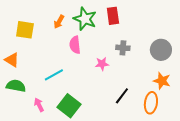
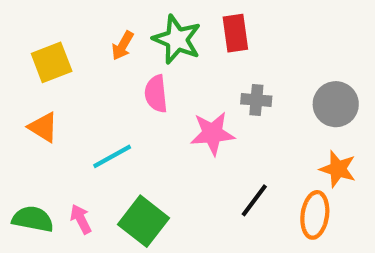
yellow square: (25, 30) -> (52, 62), turned -30
orange triangle: (12, 60) -> (43, 127), moved
pink star: (102, 64) -> (212, 133), size x1.5
green semicircle: (16, 86) -> (33, 219), moved

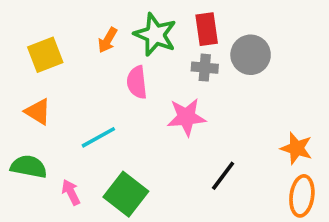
gray cross: (256, 100) -> (205, 68), moved
gray circle: (336, 104) -> (251, 55), moved
orange ellipse: (315, 215) -> (302, 196), moved
green semicircle: (33, 219) -> (29, 167), moved

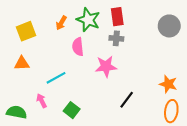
gray circle: (251, 55) -> (169, 26), moved
orange triangle: (38, 112) -> (22, 63), turned -35
green semicircle: (29, 167) -> (17, 112), moved
pink arrow: (71, 192) -> (42, 101), moved
green square: (126, 194) -> (72, 110), size x0.7

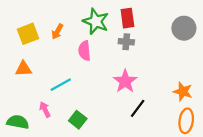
orange arrow: (61, 23) -> (57, 32), moved
pink star: (106, 66) -> (125, 81), moved, turned -30

